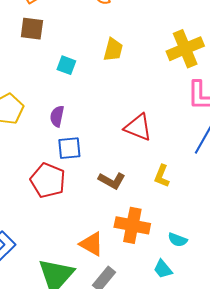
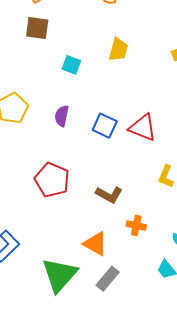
blue square: (69, 148) -> (105, 126), moved, turned 30
brown L-shape: (112, 181) -> (109, 195), moved
orange cross: (132, 225) -> (136, 225), size x0.6

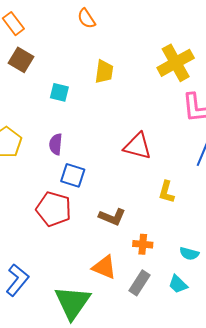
brown square: (37, 28) -> (21, 60), turned 30
blue square: (105, 126) -> (73, 175), moved
gray rectangle: (108, 279) -> (140, 283), moved

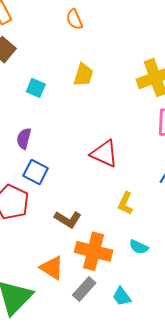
orange cross: (143, 244) -> (94, 251), size x1.8
cyan semicircle: (189, 254) -> (139, 247), moved

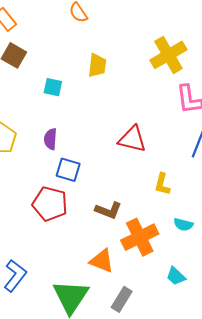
orange cross: (94, 251) -> (140, 237), turned -30
gray rectangle: (84, 289) -> (122, 299), moved

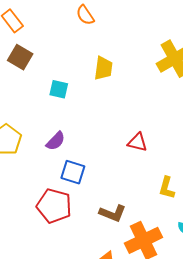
purple semicircle: (50, 139) -> (56, 141), turned -140
red triangle: (132, 139) -> (137, 142), size x0.7

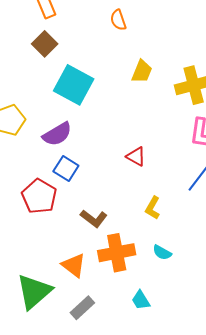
yellow trapezoid: (103, 68) -> (142, 71), moved
cyan square: (59, 89) -> (74, 85), size x2.0
purple semicircle: (56, 141) -> (57, 134), size x1.4

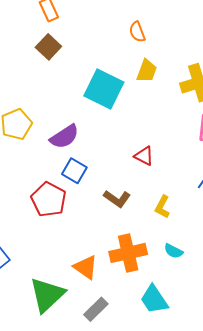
orange semicircle: (118, 20) -> (137, 32), moved
cyan square: (74, 85) -> (104, 89), moved
brown L-shape: (94, 219) -> (117, 199), moved
cyan trapezoid: (141, 300) -> (154, 299), size x1.5

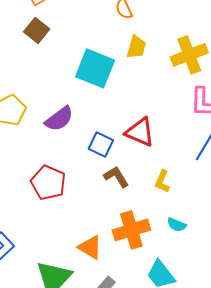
red triangle: (144, 156) -> (140, 132), size x1.5
blue square: (74, 171) -> (101, 144), moved
brown L-shape: (117, 199) -> (116, 177), turned -152

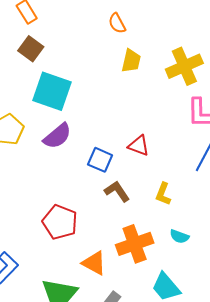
cyan square: (95, 68) -> (52, 91), moved
red triangle: (140, 132) -> (139, 146), size x0.7
red pentagon: (48, 183) -> (60, 222), moved

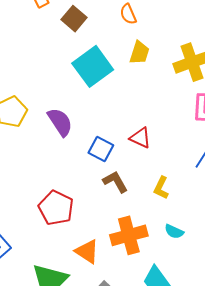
brown square: (31, 49) -> (74, 19), moved
cyan square: (52, 91) -> (93, 66), moved, turned 30
purple semicircle: (57, 136) -> (60, 122), turned -88

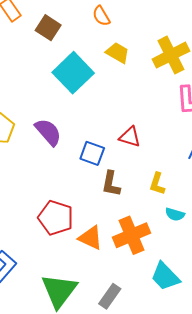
yellow trapezoid: (139, 53) -> (118, 53), turned -70
brown L-shape: (115, 182) -> (111, 184), turned -132
cyan semicircle: (174, 231) -> (175, 214), moved
orange triangle: (87, 251) -> (91, 238), moved

